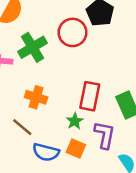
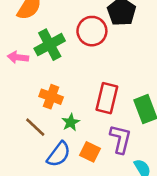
green star: (75, 121) -> (71, 122), moved
blue semicircle: (46, 152) -> (59, 154), turned -70

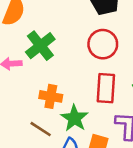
red circle: (92, 31) -> (103, 44), moved
green star: (71, 122) -> (74, 118), size x1.5

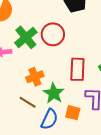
red circle: (103, 44) -> (53, 34), moved
orange cross: (51, 96) -> (35, 77), turned -30

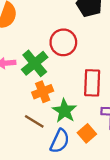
green cross: (26, 37) -> (35, 63), moved
orange square: (73, 113) -> (87, 133), turned 35

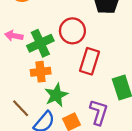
red rectangle: (92, 83) -> (90, 61), moved
brown line: (34, 121) -> (21, 108), moved

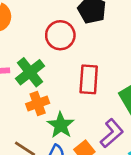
red circle: (72, 31) -> (60, 35), moved
purple L-shape: (99, 112) -> (112, 133), turned 45

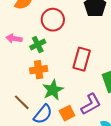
red circle: (60, 35) -> (53, 20), moved
green cross: (30, 72) -> (38, 44), size x0.7

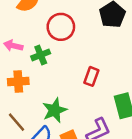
red rectangle: (82, 59) -> (91, 76), size x0.7
orange cross: (39, 70) -> (18, 81), moved

